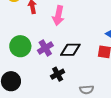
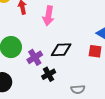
purple cross: (45, 48) -> (35, 57), moved

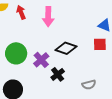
black diamond: (61, 50) -> (66, 48), turned 30

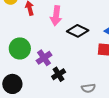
black diamond: (66, 48) -> (78, 31), moved

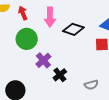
green circle: (20, 48) -> (27, 39), moved

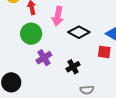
black cross: (60, 75) -> (73, 67), moved

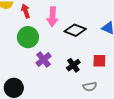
red square: (104, 52) -> (99, 61), moved

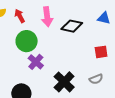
purple cross: (43, 59) -> (36, 62), moved
black cross: (73, 65) -> (64, 82), moved, size x1.5

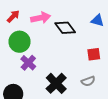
red arrow: (20, 16) -> (13, 16), turned 72
pink arrow: (47, 17) -> (41, 18), turned -96
black diamond: (72, 26) -> (65, 28), turned 40

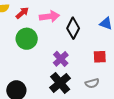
black diamond: (65, 28) -> (73, 28), turned 60
purple cross: (28, 63) -> (61, 59), moved

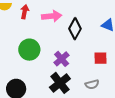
red arrow: (22, 13) -> (25, 12), turned -40
green circle: (27, 39) -> (29, 50), moved

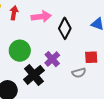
black cross: (60, 83) -> (34, 75), moved
gray semicircle: (92, 84) -> (79, 73), moved

